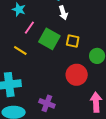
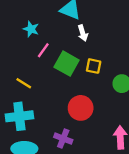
yellow line: (20, 50) -> (24, 83), moved
red circle: (77, 75) -> (81, 108), moved

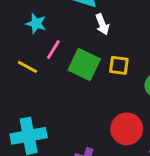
yellow line: (24, 83) -> (27, 67), moved
red circle: (81, 108) -> (127, 129), moved

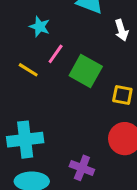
white arrow: (102, 24) -> (121, 30), moved
yellow square: (119, 65) -> (122, 95), moved

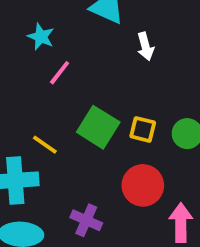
yellow line: (28, 70) -> (45, 145), moved
green square: (86, 71) -> (98, 127), moved

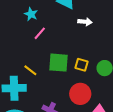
white arrow: (145, 46) -> (85, 22), turned -72
green square: (98, 127) -> (59, 63), turned -30

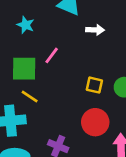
pink line: (40, 33) -> (52, 55), moved
green square: (59, 63) -> (24, 69), moved

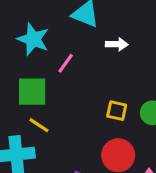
cyan star: (26, 25) -> (33, 39), size x1.5
pink line: (52, 55) -> (66, 63), moved

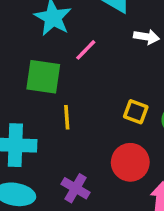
yellow line: (39, 125) -> (67, 117), moved, turned 45

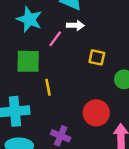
white arrow: (147, 37) -> (75, 25), moved
yellow square: (136, 112) -> (97, 57), moved

